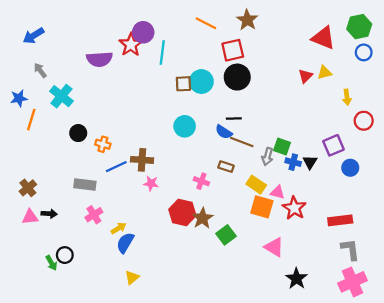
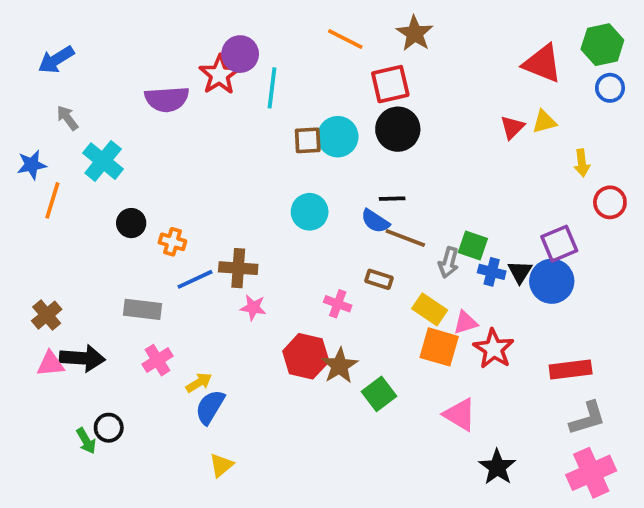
blue circle: (350, 168) -> (552, 281), moved, size x1.5
pink triangle: (277, 192) -> (465, 323), turned -32
black arrow: (49, 214) -> (82, 358), size x1.6
gray L-shape: (350, 249) -> (587, 418), turned 80

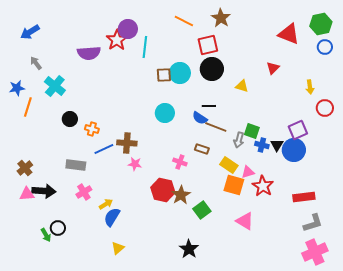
yellow triangle: (544, 122) -> (242, 86), moved, turned 32
black star: (497, 467) -> (189, 249), moved

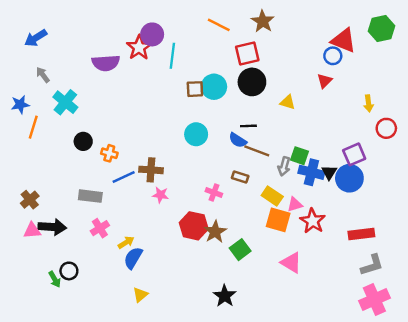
blue circle: (325, 47) -> (333, 56), moved
blue cross: (262, 145) -> (311, 172), size x1.5

